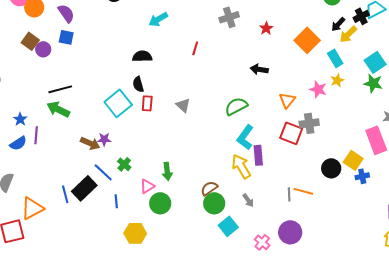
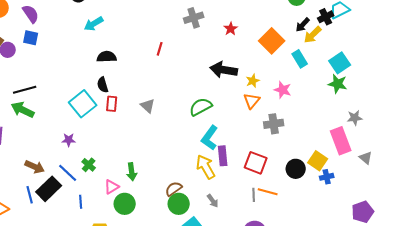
cyan arrow: (158, 19) -> (94, 24), moved
black arrow: (259, 69) -> (224, 70), size x1.5
yellow star: (337, 80) -> (253, 81), moved
red square: (291, 133) -> (256, 163), moved
brown arrow: (90, 143) -> (35, 167), moved

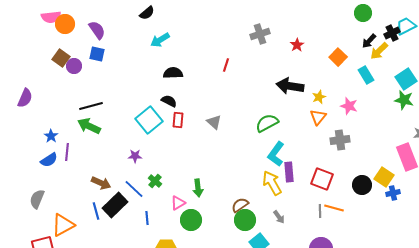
orange square: (272, 41) -> (338, 57), size x0.7
black semicircle: (103, 85) -> (169, 101), turned 133

